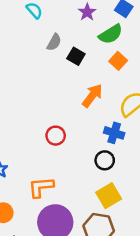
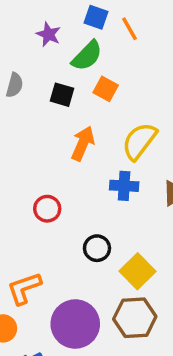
black square: (76, 56) -> (62, 95), moved
black circle: (105, 160) -> (97, 248), moved
orange L-shape: (41, 187) -> (24, 288), moved

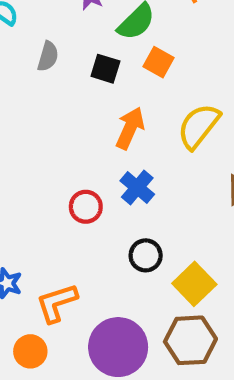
blue cross: (124, 186) -> (137, 188), moved, turned 36

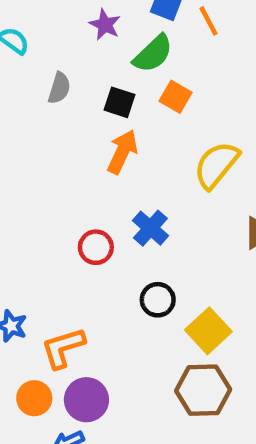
orange arrow: (130, 128) -> (122, 152), moved
purple circle: (118, 347) -> (86, 400), moved, size x0.7

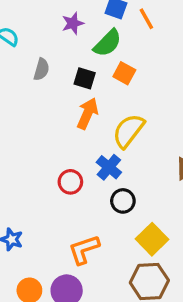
purple star: (105, 25) -> (73, 23), turned 30
yellow semicircle: (216, 165) -> (128, 131), moved
black circle: (158, 300) -> (123, 201), moved
orange L-shape: (63, 348) -> (84, 250), moved

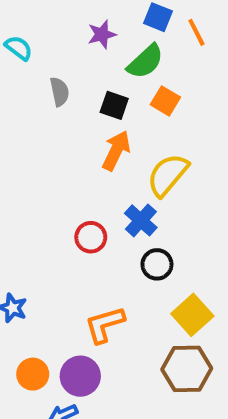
gray semicircle: (41, 69) -> (59, 92), turned -30

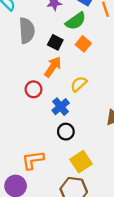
gray semicircle: (59, 92) -> (27, 31), size x1.6
yellow semicircle: (168, 175) -> (79, 84), size x0.7
red circle: (91, 237) -> (33, 89), moved

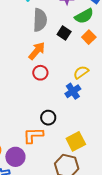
orange arrow: (53, 67) -> (37, 51), moved
blue cross: (61, 107) -> (73, 91), moved
black circle: (66, 132) -> (48, 118), moved

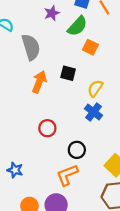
black square: (64, 33) -> (68, 73), moved
red circle: (40, 73) -> (47, 128), moved

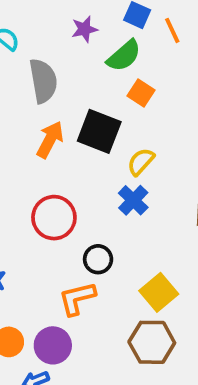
black square: (68, 73) -> (99, 131), size x1.6
red circle: (47, 128) -> (54, 218), size x1.5

